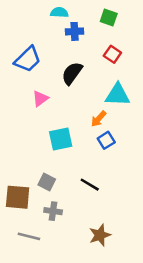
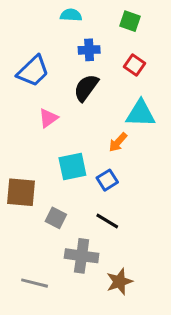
blue cross: (75, 31) -> (89, 50), moved
blue square: (106, 140) -> (107, 180), moved
brown square: (18, 197) -> (21, 192), moved
gray cross: (53, 211) -> (82, 256), moved, size x1.5

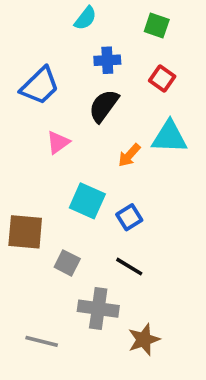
cyan semicircle: (71, 15) -> (85, 18), turned 125
orange arrow: (118, 142) -> (129, 155), moved
cyan square: (72, 166) -> (87, 201), turned 36

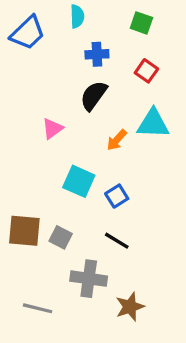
cyan semicircle: (85, 18) -> (77, 16), turned -40
blue trapezoid: (40, 86) -> (28, 33), moved
brown square: (25, 232) -> (24, 231), moved

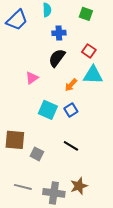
red square: (146, 71) -> (89, 51), moved
blue square: (117, 196) -> (71, 110), moved
gray square: (61, 237) -> (37, 154), moved
gray cross: (89, 279) -> (54, 193), moved

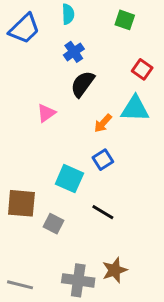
blue cross: (59, 33) -> (74, 52), moved, turned -32
red square: (89, 51) -> (142, 69), moved
cyan square: (48, 110) -> (69, 179), moved
gray line: (23, 187) -> (20, 285), moved

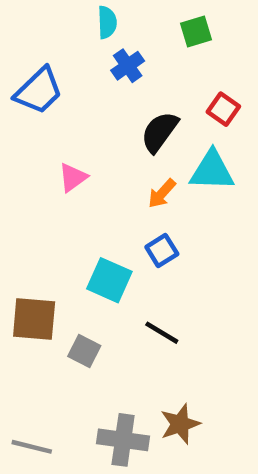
green square: (125, 20) -> (196, 31), turned -36
blue trapezoid: (24, 29) -> (39, 91), moved
blue cross: (74, 52) -> (128, 66), moved
black semicircle: (83, 84) -> (160, 132), moved

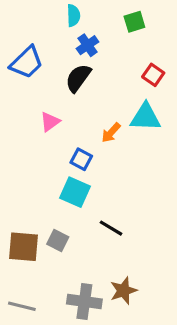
black semicircle: (160, 132) -> (78, 78), moved
blue square: (162, 251) -> (81, 159), moved, turned -30
brown square: (34, 319) -> (23, 247), moved

